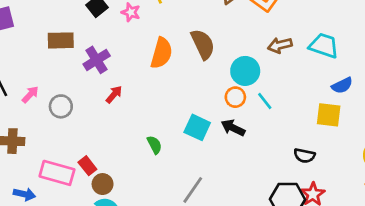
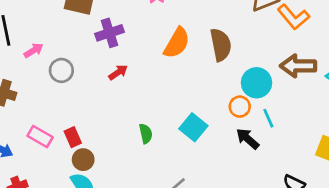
brown arrow: (280, 45) -> (298, 66), size x1.4
black arrow: (233, 128) -> (248, 139), moved
pink rectangle: (57, 173) -> (40, 137), size x0.7

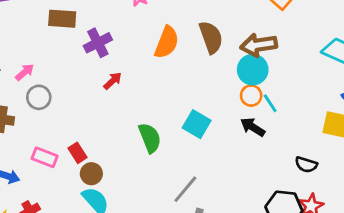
brown arrow: (298, 66) -> (259, 45), moved
gray circle: (61, 70) -> (39, 97), moved
orange circle: (240, 107) -> (251, 96), moved
green semicircle: (146, 134) -> (150, 138), size x1.5

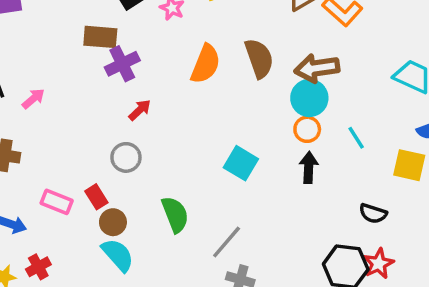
brown rectangle: (62, 19) -> (100, 37), moved
gray circle: (39, 97) -> (126, 157), moved
cyan line: (270, 103) -> (356, 138), moved
black arrow: (253, 127) -> (309, 167), turned 60
green semicircle: (150, 138) -> (175, 214), moved

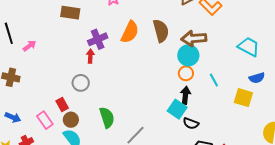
purple cross: (122, 64) -> (98, 39), moved
red arrow: (140, 110) -> (90, 56), turned -48
cyan square: (241, 163) -> (177, 109), moved
pink rectangle: (57, 202) -> (45, 120), moved, turned 30
black semicircle: (373, 213) -> (191, 123), moved

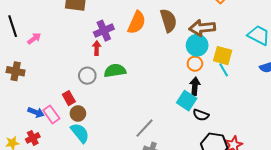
yellow square: (243, 98) -> (223, 56), moved
blue arrow: (13, 117) -> (36, 112), moved
green semicircle: (107, 118) -> (115, 71), moved, turned -80

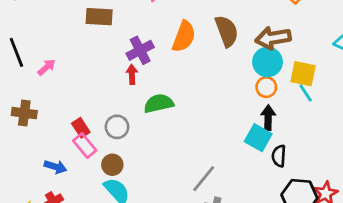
gray circle: (87, 76) -> (117, 127), moved
red rectangle: (69, 98) -> (81, 128), moved
pink rectangle: (51, 114) -> (85, 146), moved
black semicircle: (201, 115) -> (279, 156), turned 77

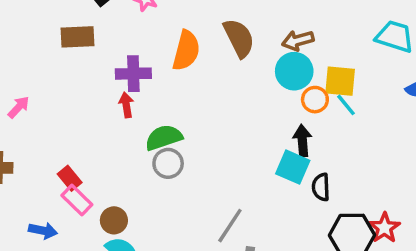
brown arrow: (273, 38) -> (298, 40), size x0.7
purple cross: (140, 50) -> (133, 74), turned 32
orange circle: (266, 87) -> (315, 100), moved
gray circle: (117, 127) -> (168, 163), moved

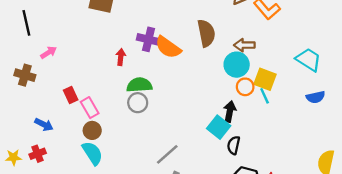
orange semicircle: (186, 50) -> (168, 47), moved, turned 96
purple cross: (133, 74) -> (149, 39), moved
pink arrow: (19, 107) -> (49, 52), moved
pink rectangle: (77, 200) -> (90, 108), moved

